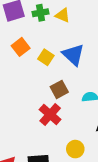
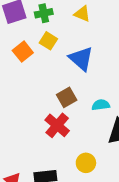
yellow triangle: (63, 15) -> (82, 14), moved
yellow square: (46, 57) -> (48, 41), moved

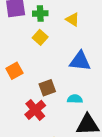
orange square: (23, 52) -> (14, 71), moved
blue triangle: (81, 59) -> (80, 61), moved, turned -45

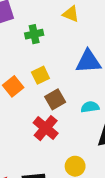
green cross: (40, 13) -> (34, 34), moved
yellow square: (40, 37) -> (40, 75), moved, turned 32

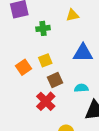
yellow triangle: (71, 14) -> (73, 15), turned -40

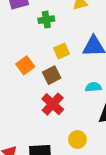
yellow square: (45, 60) -> (62, 51), moved
brown square: (55, 80) -> (52, 75), moved

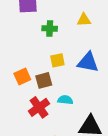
orange square: (25, 65) -> (22, 76), moved
cyan semicircle: (93, 87) -> (65, 100), moved

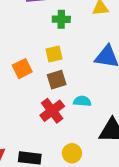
yellow square: (57, 60) -> (54, 54), moved
orange square: (22, 76) -> (22, 69), moved

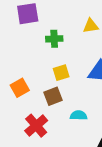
yellow square: (54, 54) -> (61, 73), moved
red cross: (52, 111) -> (36, 126), moved

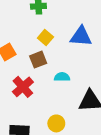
yellow square: (61, 73) -> (45, 38), turned -32

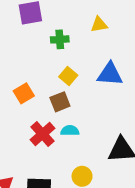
cyan semicircle: (62, 77) -> (70, 131), moved

